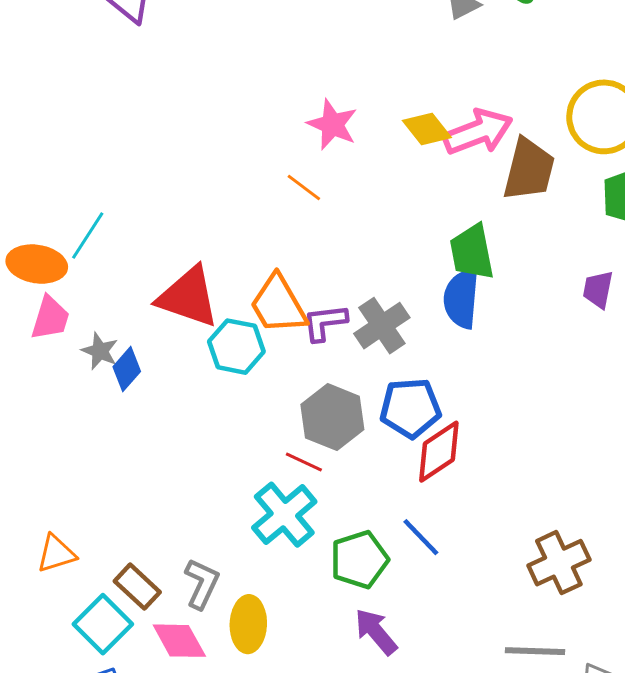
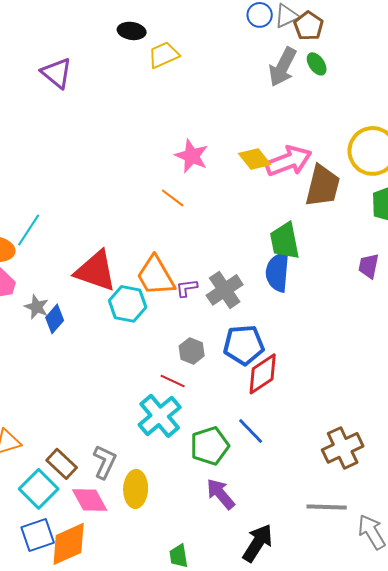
purple L-shape: (325, 323) -> (187, 288), size x0.7
gray hexagon: (332, 417) -> (192, 351), size x0.6

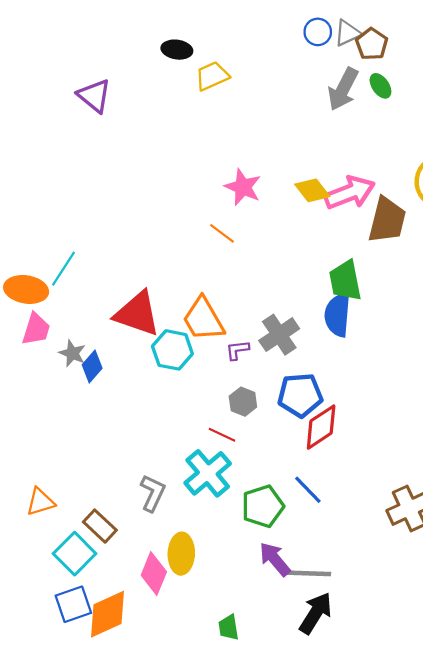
purple L-shape: (187, 288) -> (237, 350), moved
gray L-shape: (105, 462) -> (153, 493), moved
pink diamond: (90, 500) -> (154, 573), moved, turned 51
gray line: (327, 507) -> (309, 573), moved

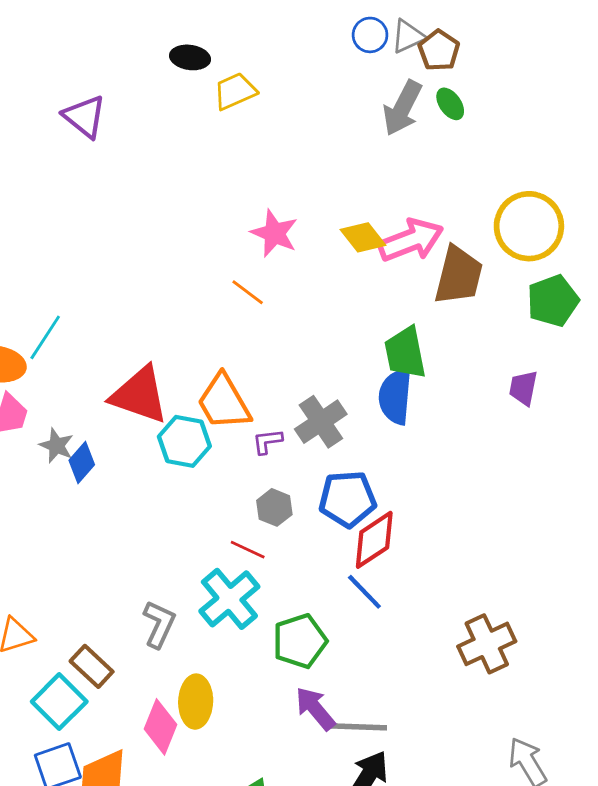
blue line: (308, 490) -> (364, 592), moved

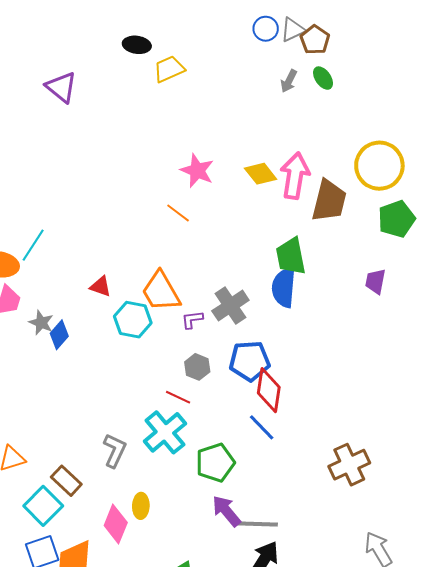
gray arrow: (402, 108) -> (289, 81), size x0.6
pink arrow: (411, 240) -> (295, 176), turned -60
red triangle: (139, 395) -> (101, 286), size x0.5
red diamond: (374, 540) -> (269, 390), turned -48
yellow ellipse: (196, 702) -> (141, 506), size x0.7

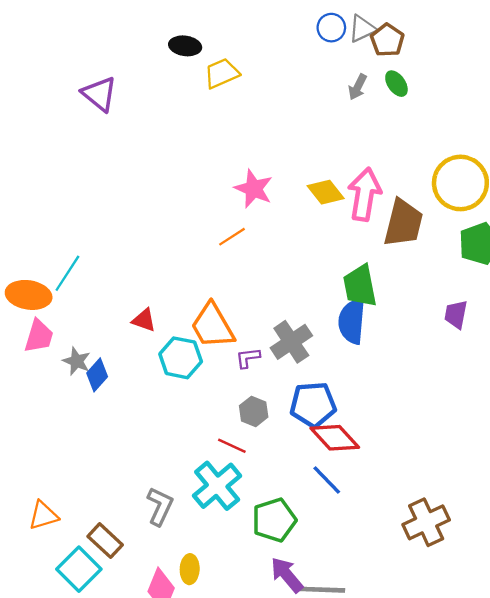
orange line: (178, 213) -> (232, 237), turned -70
red diamond: (269, 390) -> (335, 438), turned -51

